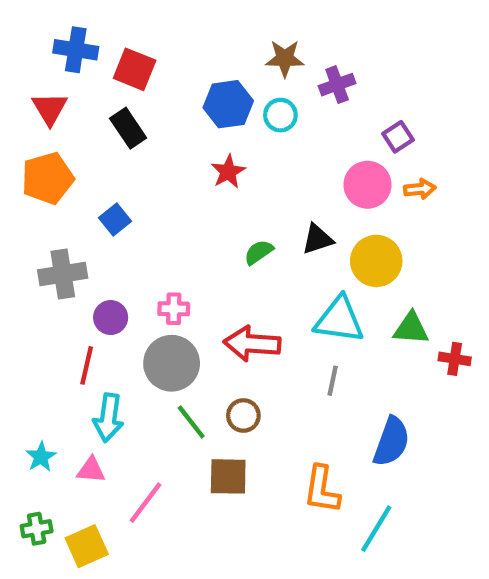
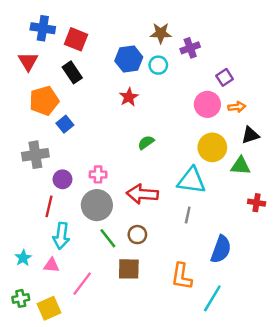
orange pentagon: (47, 178) -> (44, 101), moved
black triangle: (317, 239) -> (250, 135), moved
green triangle: (411, 328) -> (241, 166), moved

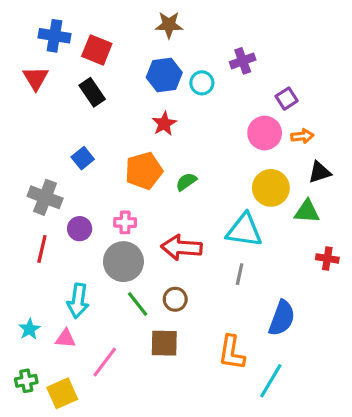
brown star: (161, 33) -> (169, 25), moved
orange pentagon: (44, 101) -> (144, 171), moved
gray cross: (35, 155) -> (45, 197), turned 30
red line: (49, 206) -> (42, 249), moved

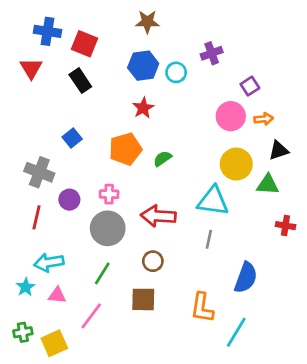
cyan arrow: (78, 301) -> (49, 263), moved, turned 72
green line: (138, 304) -> (102, 273), moved, turned 70

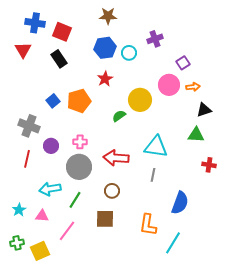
orange pentagon: (125, 149) -> (79, 101), moved
yellow circle: (236, 164) -> (140, 100), moved
cyan arrow: (49, 263) -> (50, 189), moved

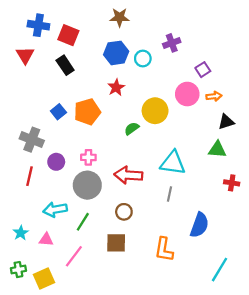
cyan line: (173, 243) -> (219, 270), moved

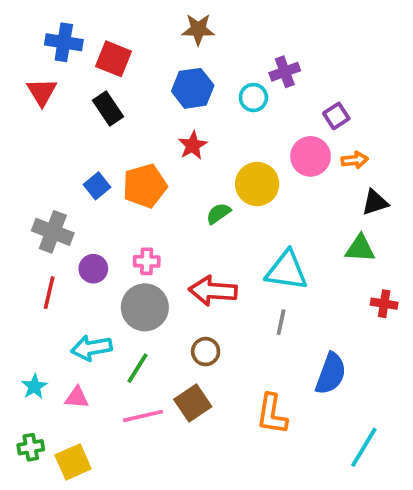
cyan circle: (143, 58) -> (253, 97), moved
brown square: (116, 243) -> (193, 403), turned -35
pink line: (74, 256) -> (143, 416), moved, turned 40

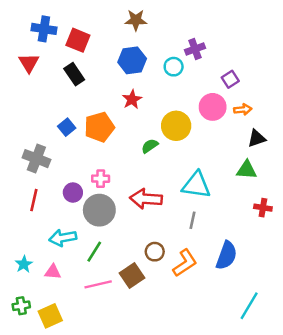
purple circle: (93, 269) -> (73, 193), moved
brown circle: (206, 352) -> (155, 252), moved
orange L-shape: (272, 414) -> (185, 263), moved, turned -132

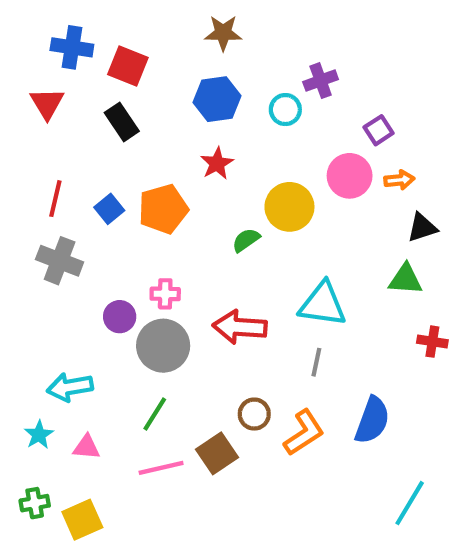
red line: (34, 200) -> (55, 199), moved
cyan arrow: (63, 238) -> (70, 387), moved

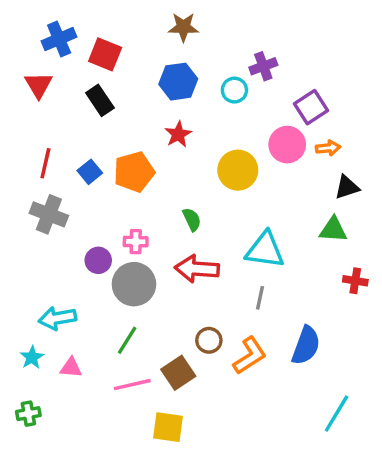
blue cross: (72, 47) -> (59, 39), turned -32
purple square: (379, 130) -> (311, 107), size x1.4
green semicircle: (246, 240) -> (192, 219), moved, turned 100
yellow square: (82, 520) -> (168, 427), moved, turned 32

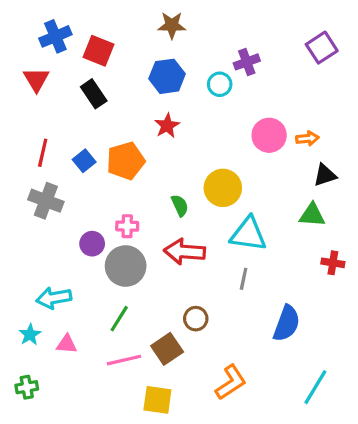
purple square: (311, 107) -> (322, 48), moved
yellow circle: (238, 170) -> (223, 188), moved
orange L-shape: (250, 356) -> (231, 382), moved

